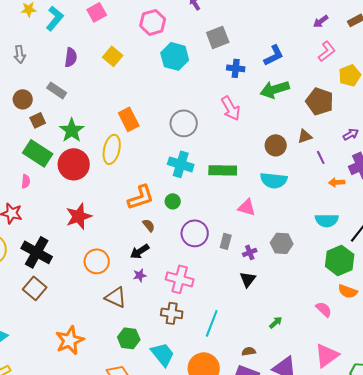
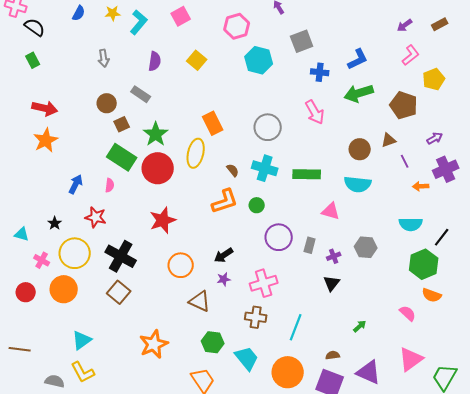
brown semicircle: (149, 225) -> (233, 170), moved
pink cross: (180, 279) -> (264, 283), turned -32

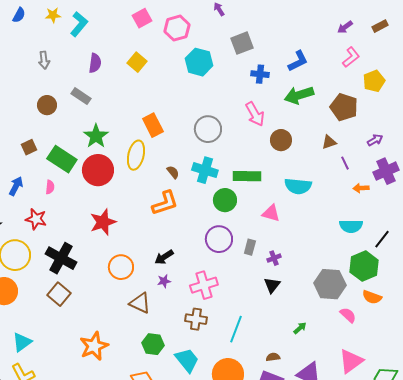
pink square: (181, 16) -> (142, 18), moved
brown square: (122, 124) -> (29, 147), moved
brown circle: (360, 149) -> (281, 140), moved
green circle: (257, 205) -> (225, 200), moved, size x1.5
gray hexagon: (366, 247) -> (330, 284), moved, size x1.4

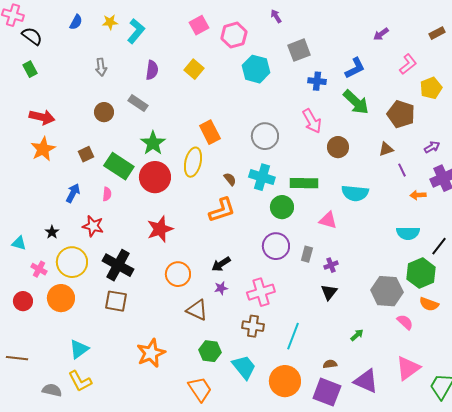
purple arrow: (345, 27) -> (381, 34), moved
green arrow: (299, 95) -> (356, 102), turned -120
brown square: (59, 294) -> (116, 301), turned -30

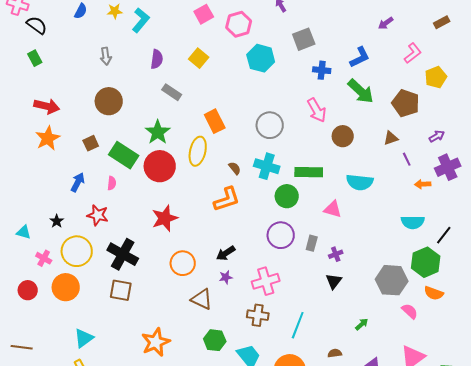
gray rectangle: (138, 103) -> (172, 92), moved
brown circle: (104, 112) -> (109, 101), size x1.4

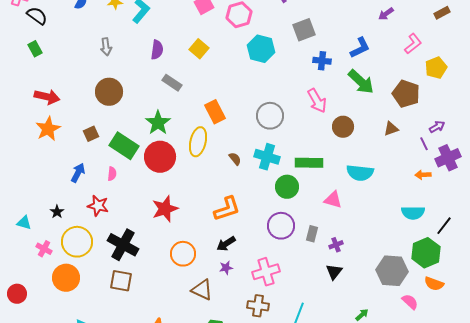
purple line: (407, 159) -> (424, 144), moved
orange L-shape: (227, 199) -> (227, 209), moved
red circle: (28, 290) -> (17, 294), moved

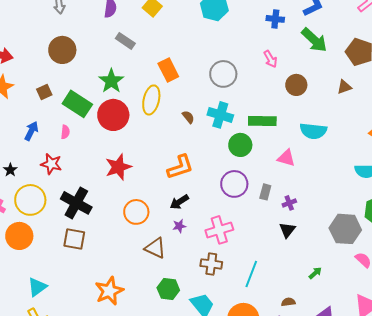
pink arrow: (317, 101) -> (270, 59), size x0.7

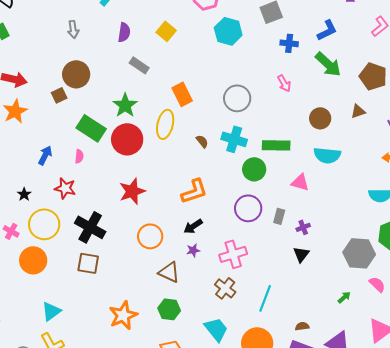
brown circle: (296, 85) -> (320, 118), moved
brown square: (44, 92) -> (59, 95), moved
brown cross: (211, 264) -> (225, 288), turned 30
green arrow: (315, 273) -> (344, 297), moved
green hexagon: (168, 289) -> (169, 309), moved

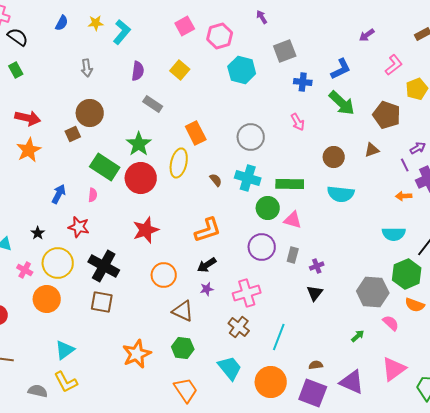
pink triangle: (300, 182) -> (293, 220), moved

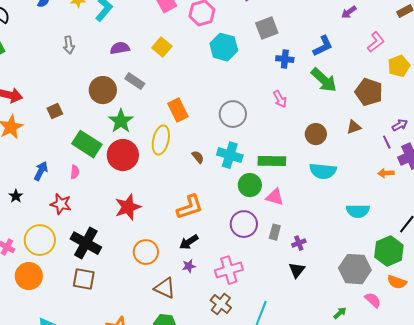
purple semicircle: (138, 71) -> (120, 48), turned -108
brown circle: (90, 113) -> (103, 90), moved
black star: (38, 233) -> (16, 196), moved
cyan semicircle: (394, 234) -> (358, 211), moved

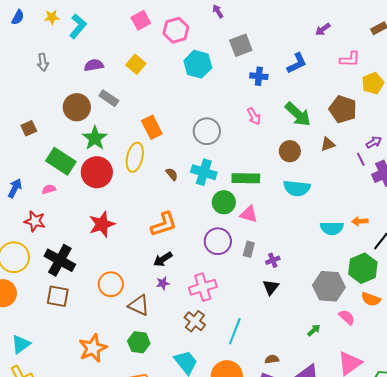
pink L-shape: (376, 42) -> (350, 59), turned 40
green arrow: (324, 80) -> (298, 114), moved
pink semicircle: (75, 172) -> (49, 189), turned -112
orange arrow: (386, 173) -> (360, 221), moved
orange circle: (146, 252) -> (111, 284), moved

